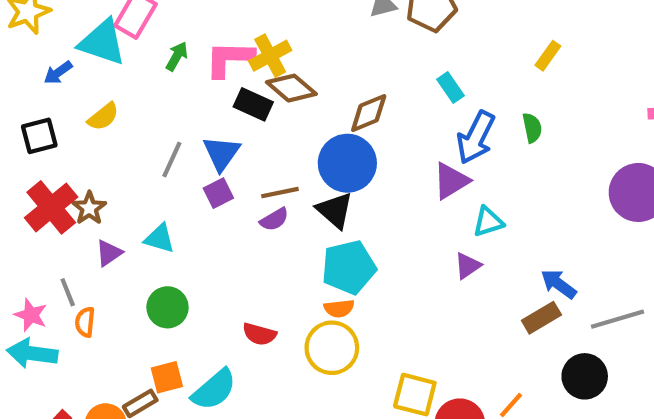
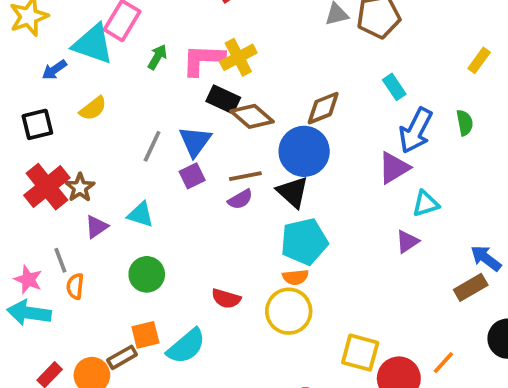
brown diamond: (291, 88) -> (252, 116), moved

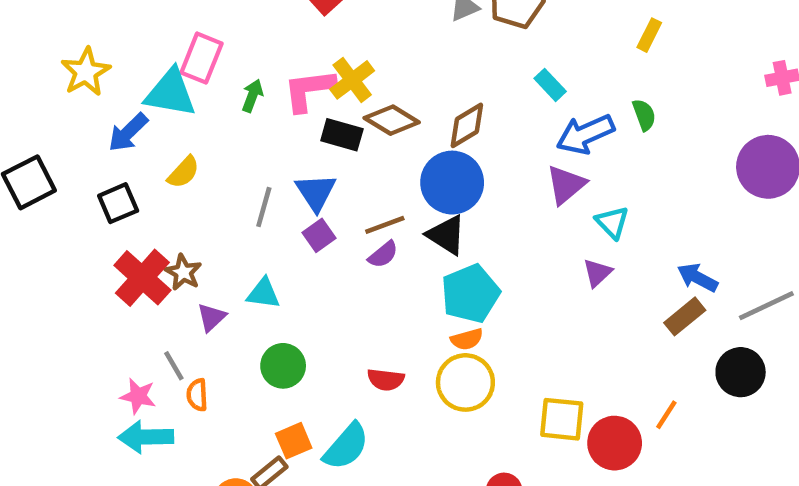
blue arrow: (54, 70) -> (128, 132), size x1.4
brown diamond: (252, 116) -> (392, 120), moved
blue arrow: (416, 130) -> (585, 134), turned 48
cyan triangle: (426, 204) -> (612, 222), turned -48

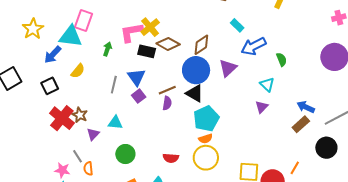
green arrow: (252, 96) -> (107, 49), moved
green semicircle: (644, 115) -> (281, 59), moved
purple triangle: (566, 185) -> (228, 68), moved
purple semicircle: (383, 255) -> (167, 103), turned -40

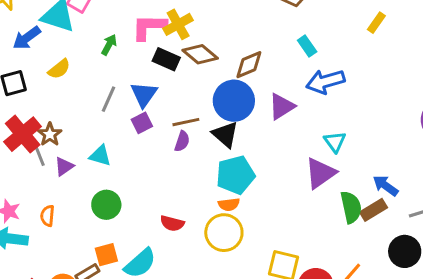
green semicircle: (281, 59) -> (351, 207), moved, size x1.5
purple triangle: (262, 107) -> (320, 173), size x1.6
gray line: (77, 156) -> (40, 156), moved

